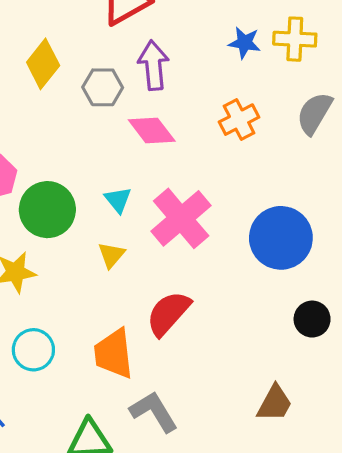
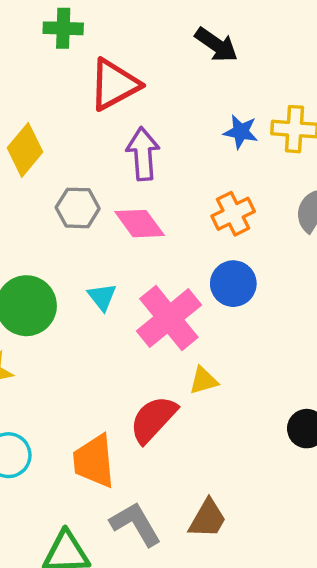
gray hexagon: (103, 87) -> (78, 208), moved
blue circle: (281, 238) -> (233, 284), moved, size x0.7
yellow triangle: (111, 255) -> (203, 381), moved, turned 32
brown trapezoid: (275, 403) -> (207, 519), moved

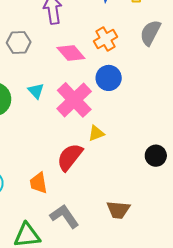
pink diamond: (140, 224) -> (71, 53), moved
orange trapezoid: (94, 461) -> (39, 183), size x0.7
brown trapezoid: (207, 519) -> (118, 210), moved, turned 70

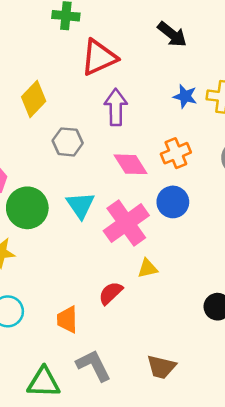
cyan triangle: (36, 91) -> (80, 205), size x1.4
red semicircle: (70, 157) -> (111, 293), size x0.7

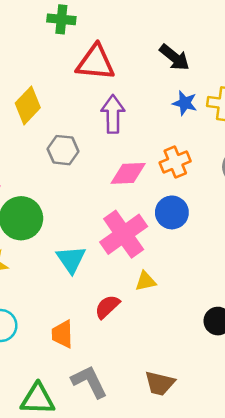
black arrow: (172, 34) -> (174, 57), moved
red triangle: (99, 57) -> (95, 63), turned 30
pink diamond: (131, 164) -> (128, 173), turned -60
cyan triangle: (80, 205) -> (71, 259), moved

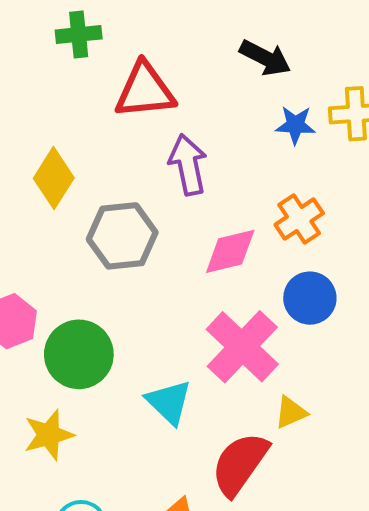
gray hexagon: (63, 150) -> (122, 236), size x1.4
red semicircle: (107, 307) -> (240, 464), size x1.6

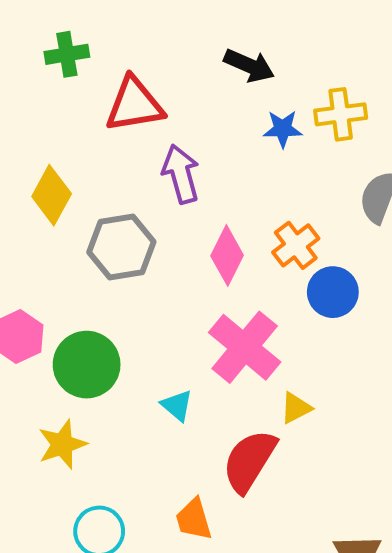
orange cross: (299, 219) -> (296, 245), moved
pink diamond: (230, 251) -> (227, 255), turned -46
blue circle: (310, 298) -> (333, 292), moved
cyan triangle: (169, 402) -> (177, 405), size x0.7

